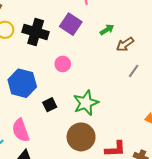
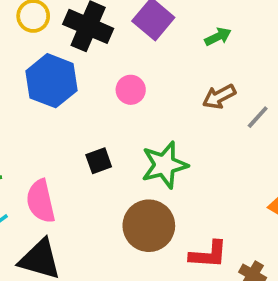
brown arrow: (125, 44) -> (219, 97), moved
blue hexagon: (22, 83) -> (51, 81), moved

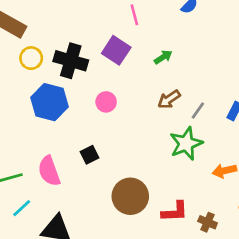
green star: (164, 165) -> (186, 144), moved
pink semicircle: (41, 201) -> (49, 171), moved

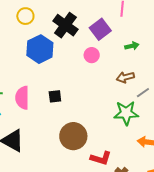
yellow circle: (31, 58) -> (25, 16), moved
pink circle: (106, 102) -> (92, 55), moved

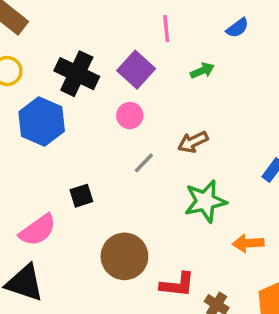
green arrow: (132, 46) -> (202, 71), moved
gray line: (143, 93) -> (144, 163), moved
pink semicircle: (22, 98) -> (38, 230), moved, turned -115

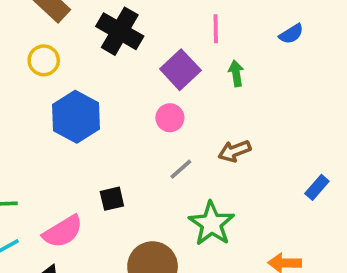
green arrow: (202, 71) -> (236, 73), moved, turned -80
black cross: (77, 74) -> (120, 31), moved
green star: (205, 201) -> (211, 224), moved, turned -30

